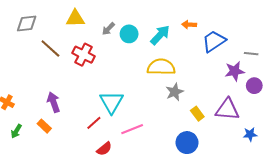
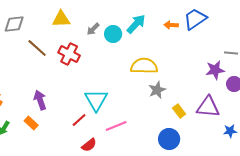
cyan arrow: (160, 35) -> (136, 24), moved
blue trapezoid: (214, 41) -> (195, 19), moved

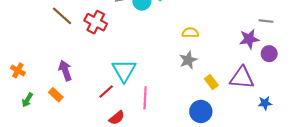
yellow semicircle: (144, 66) -> (190, 33), moved, size x0.6
pink line: (116, 126) -> (145, 98), turned -65

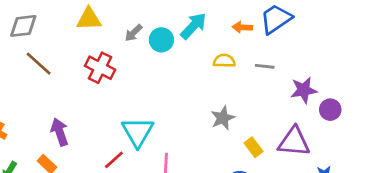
brown line: (62, 16) -> (39, 64), moved
gray line: (266, 21) -> (265, 66), moved
yellow semicircle: (190, 33) -> (224, 61), moved

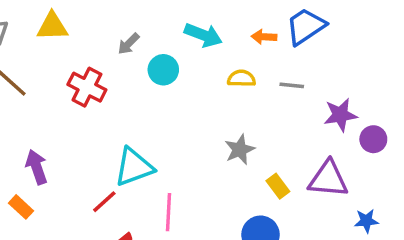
yellow triangle: (89, 19) -> (52, 26), moved
cyan arrow: (194, 26) -> (203, 35), turned 68
cyan circle: (161, 40) -> (163, 70), moved
cyan triangle: (138, 132) -> (134, 167), turned 40

